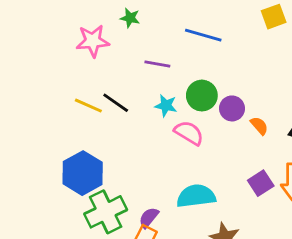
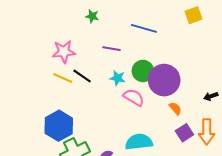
pink star: (93, 41) -> (64, 52), moved
purple circle: (232, 108) -> (164, 80), size x1.8
orange semicircle: (259, 126) -> (175, 108), moved

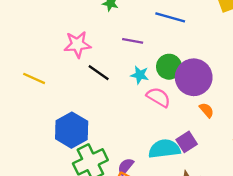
yellow line: (63, 78) -> (34, 78), moved
purple square: (184, 133) -> (187, 142), moved

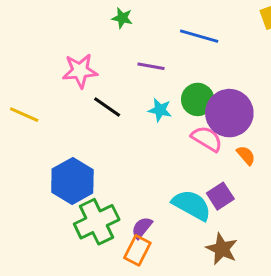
pink semicircle: (158, 97) -> (207, 139), moved
cyan semicircle: (164, 149) -> (192, 205), turned 36

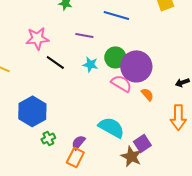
purple square: (220, 196) -> (142, 143), moved
green cross: (97, 222) -> (48, 138), size x0.5

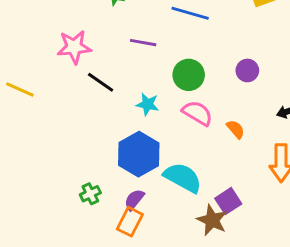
cyan star: (90, 64) -> (148, 104), moved
purple circle: (136, 66) -> (247, 70), moved, size x0.5
blue hexagon: (32, 111) -> (139, 154), moved

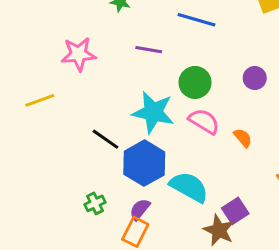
black line: (101, 82) -> (105, 139), moved
yellow line: (20, 90) -> (40, 100), moved, turned -44
cyan star: (148, 104) -> (153, 112), size x1.8

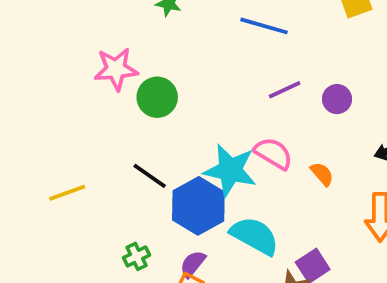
purple line: (149, 50) -> (285, 90), moved, turned -35
green circle: (195, 82) -> (157, 97), moved
yellow line: (40, 100) -> (67, 193), moved
cyan star: (153, 112) -> (230, 170), moved

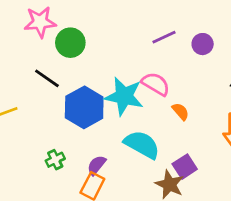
orange semicircle: (322, 174) -> (181, 111), moved
black line: (150, 176) -> (47, 78), moved
blue hexagon: (198, 206) -> (84, 107), moved

